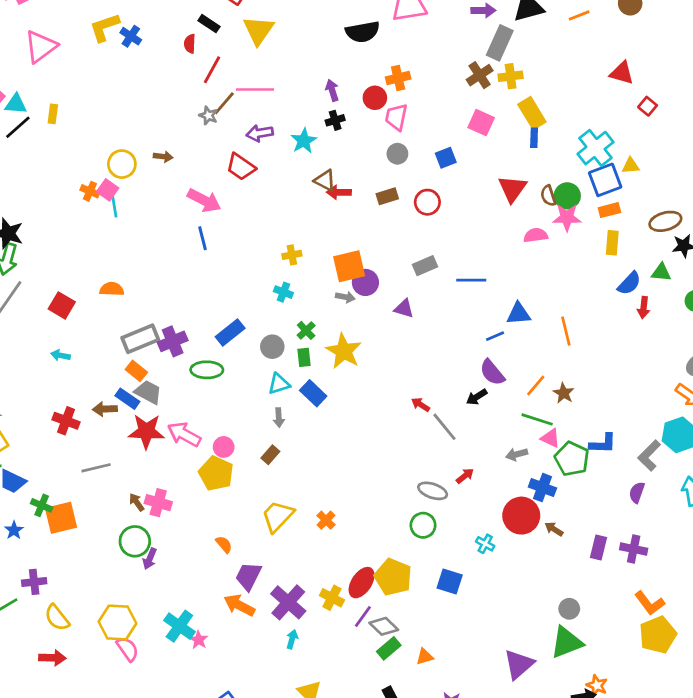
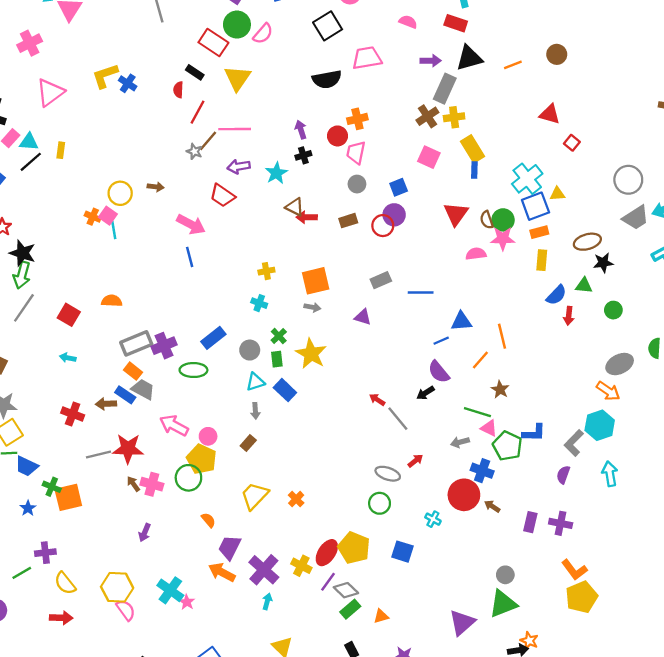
purple circle: (365, 282) -> (394, 215), moved
orange line: (536, 385) -> (480, 360), moved
red star: (146, 431) -> (128, 449), moved
green circle: (135, 541) -> (188, 478), moved

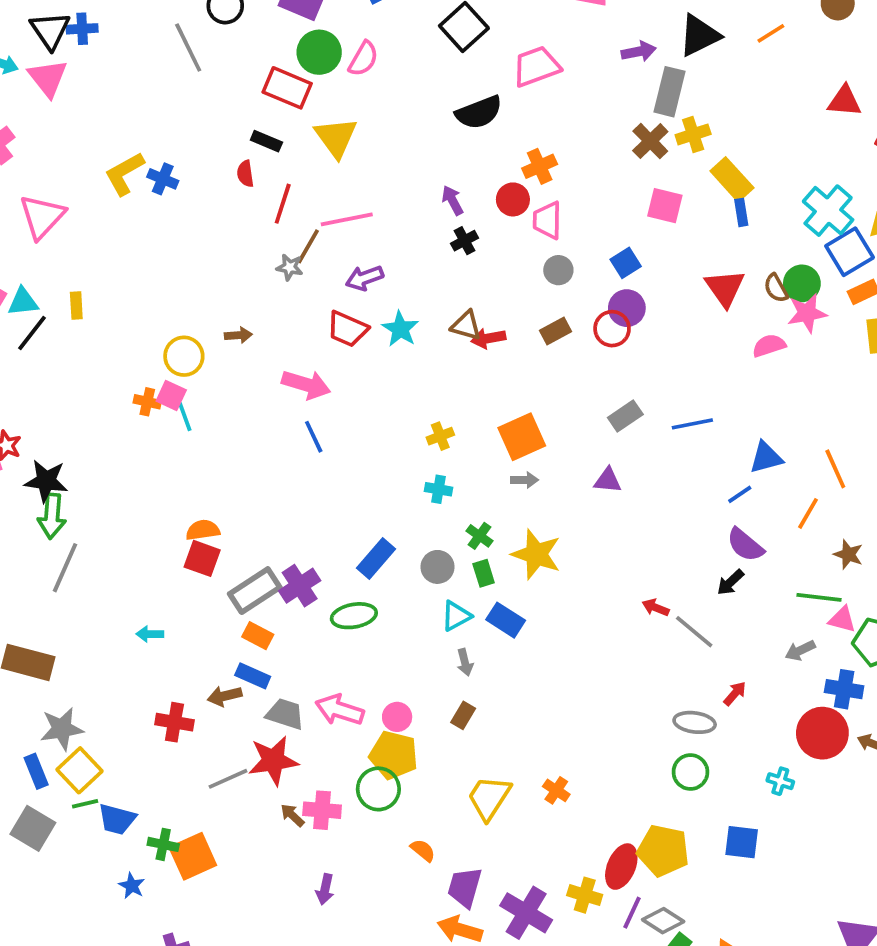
cyan star: (276, 173) -> (400, 329), moved
red square: (69, 315) -> (202, 558), moved
gray trapezoid: (143, 389) -> (285, 714), moved

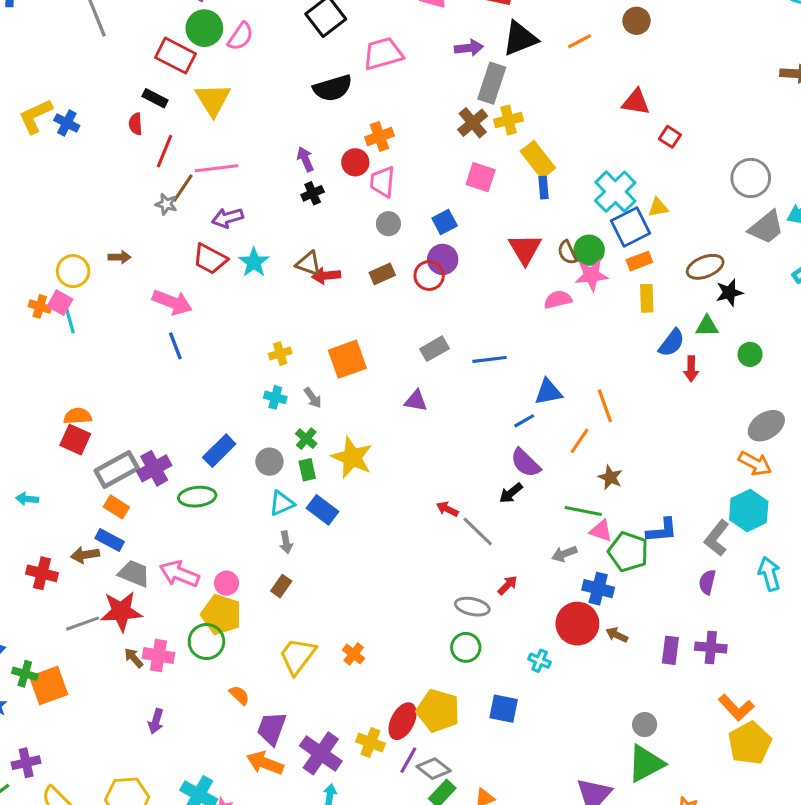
gray arrow: (524, 480) -> (313, 398), moved, turned 50

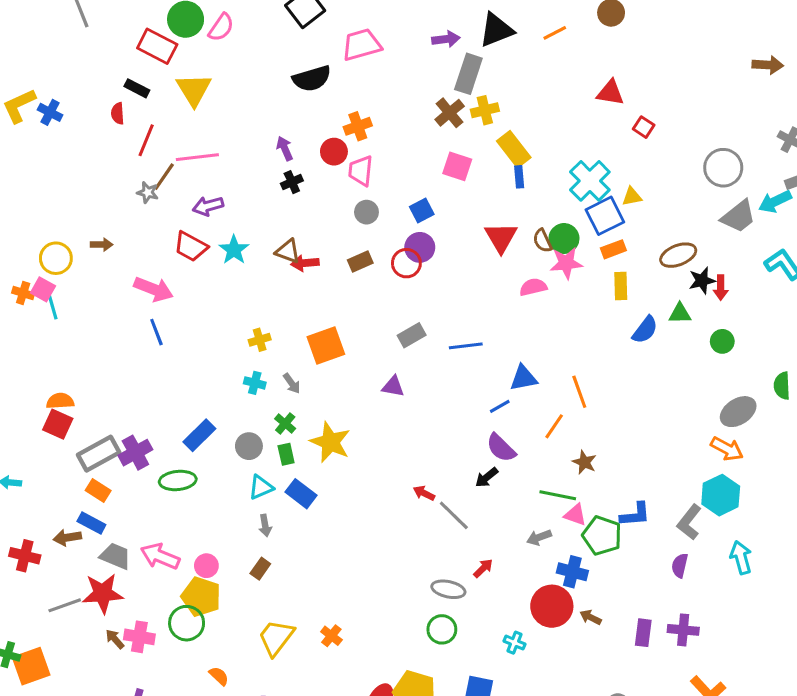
red arrow: (691, 369) -> (721, 288), moved

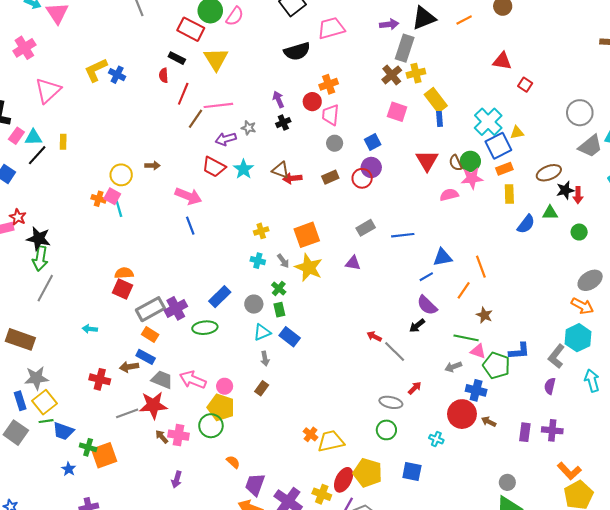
gray star: (148, 192) -> (249, 128), moved
yellow star: (330, 442) -> (309, 268), moved
yellow trapezoid: (276, 637) -> (331, 441), moved, turned 40

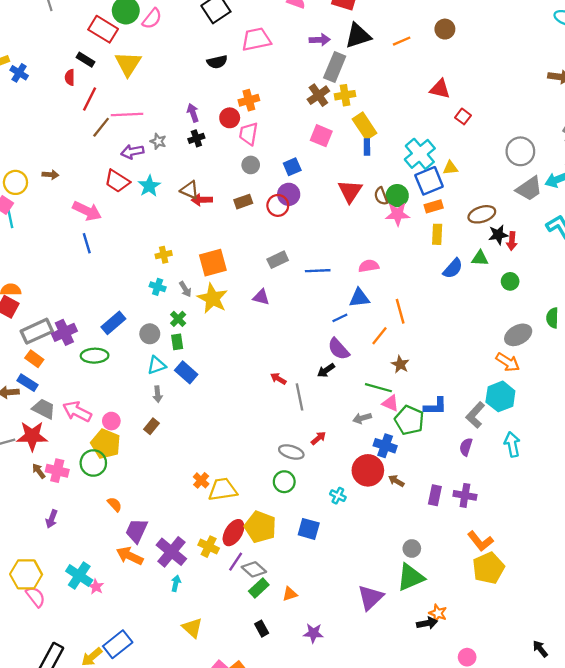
black semicircle: (297, 51) -> (217, 62), size x0.7
pink semicircle: (449, 195) -> (369, 266), moved
gray line: (395, 352) -> (299, 397), turned 30

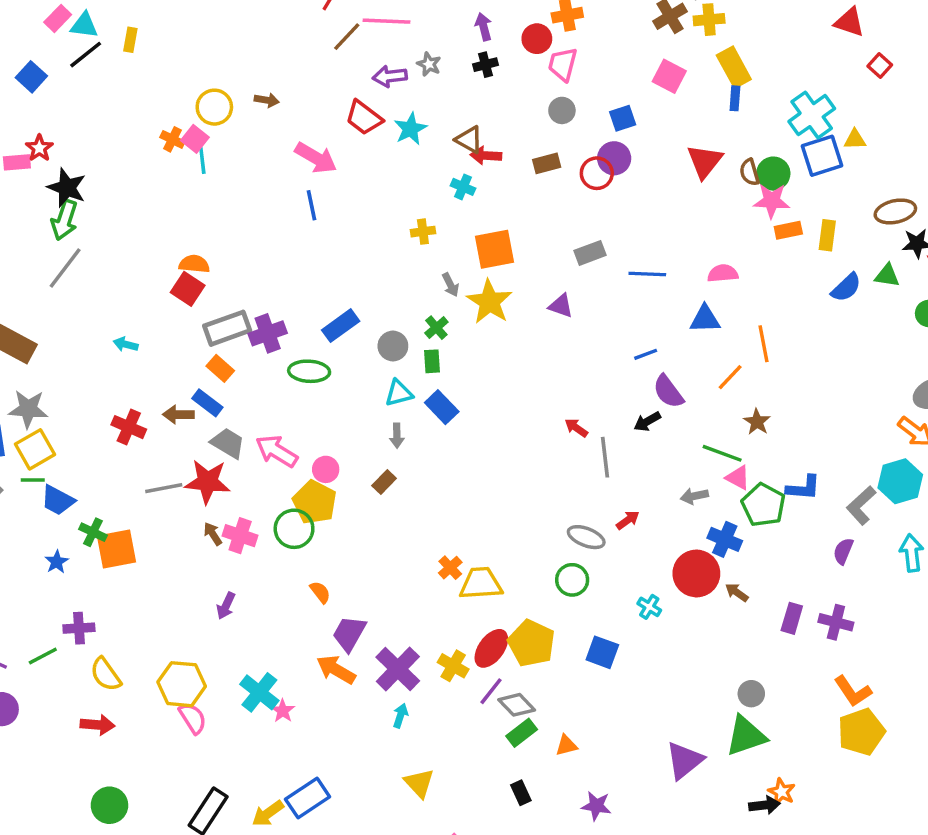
orange rectangle: (434, 206) -> (788, 230), moved
cyan cross: (158, 287) -> (463, 187), moved
blue line: (340, 318) -> (646, 354), moved

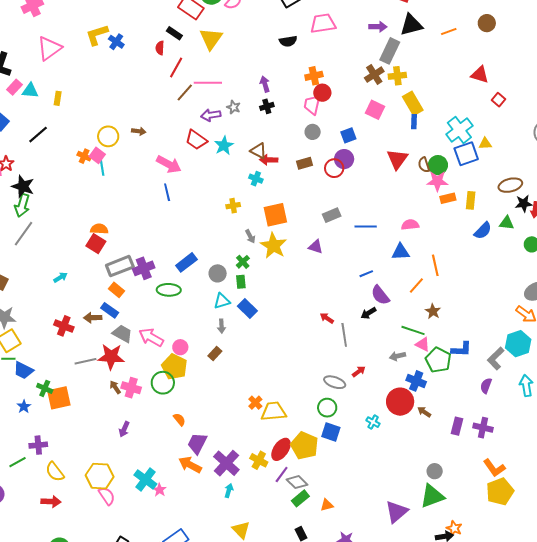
red circle: (537, 39) -> (322, 93), moved
black line: (86, 55) -> (38, 135), moved
cyan arrow: (126, 344) -> (60, 277), turned 136
blue square: (602, 652) -> (331, 432), moved

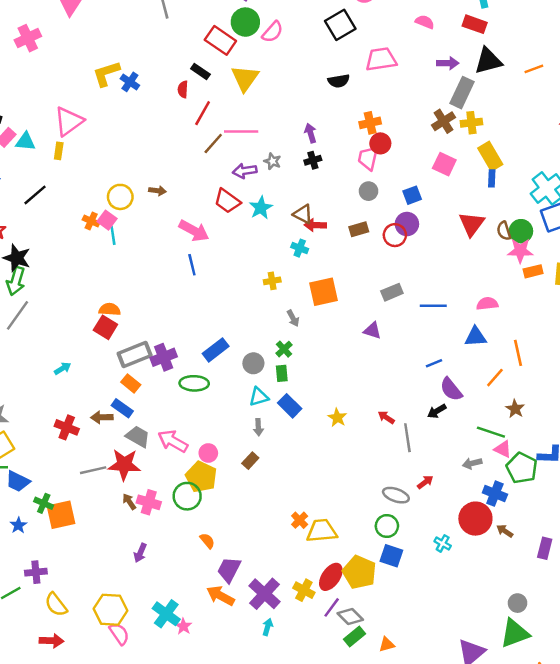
pink triangle: (49, 48) -> (69, 121), moved
yellow star: (273, 246) -> (337, 418), moved, size x0.6

